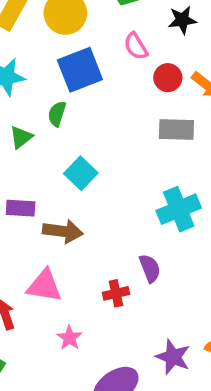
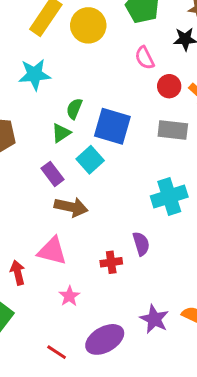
blue square: (80, 70) -> (112, 126), moved, turned 33
green triangle: (21, 137) -> (61, 133), moved
purple rectangle: (21, 208) -> (53, 174), moved, turned 45

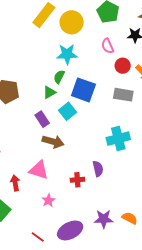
cyan star: (35, 74) -> (67, 54), moved
purple star: (154, 319) -> (104, 219), turned -30

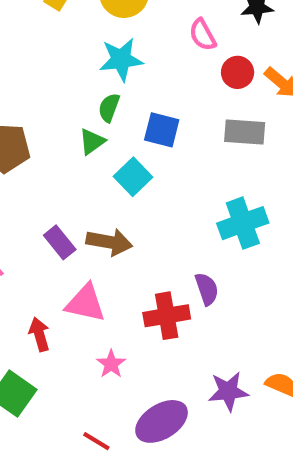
blue square: (83, 90) -> (162, 130), size x0.7
purple rectangle: (42, 119) -> (60, 242), moved
red cross: (77, 180) -> (167, 316), size x1.5

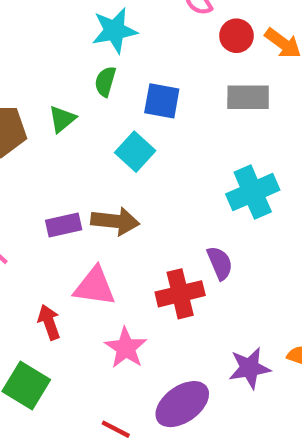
green triangle: (92, 142) -> (62, 119), moved
purple rectangle: (60, 242) -> (64, 225), turned -60
pink star: (111, 364) -> (126, 348), size x1.4

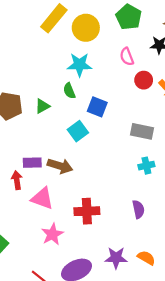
green semicircle: (105, 81) -> (69, 91), turned -49
gray rectangle: (248, 97) -> (142, 131), moved
cyan cross: (253, 192) -> (146, 166), moved, size x0.6
purple semicircle: (220, 263) -> (138, 209), moved
red arrow: (49, 322) -> (17, 180), moved

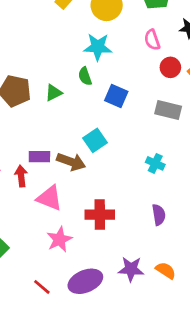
cyan square: (78, 131) -> (95, 140), moved
gray rectangle: (142, 131) -> (168, 110), moved
cyan cross: (146, 166) -> (155, 163), moved, turned 35

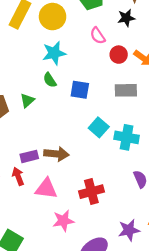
cyan square: (95, 140) -> (99, 127), moved
cyan cross: (155, 163) -> (127, 137), size x1.5
pink star: (59, 239) -> (63, 221), turned 30

